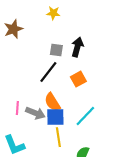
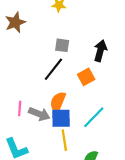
black arrow: (77, 47) -> (100, 51), moved
orange semicircle: (52, 102) -> (58, 102), turned 54

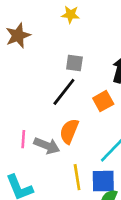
blue square: (61, 118) -> (103, 181), moved

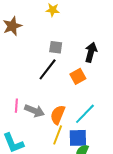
orange semicircle: (69, 131) -> (58, 115), moved
yellow line: (77, 177) -> (58, 135), turned 30

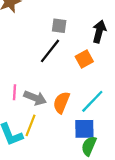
yellow line: (58, 135) -> (30, 125), moved

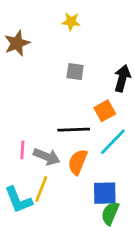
black line: (50, 51) -> (74, 130), moved, turned 50
cyan line: (92, 101) -> (113, 142), moved

